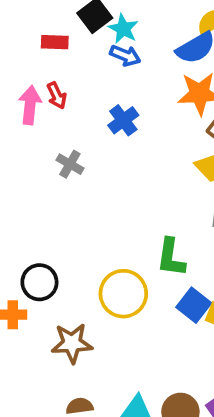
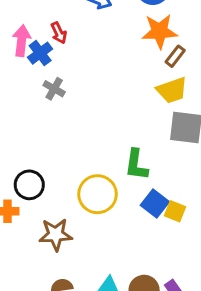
red arrow: (57, 96) -> (59, 33), moved
blue cross: (123, 120) -> (40, 53), moved

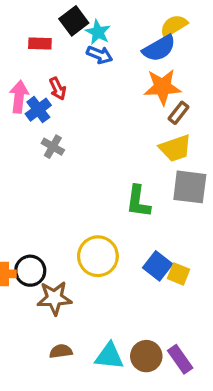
green L-shape: (136, 165) -> (138, 201), moved
black circle: (29, 185) -> (30, 271), moved

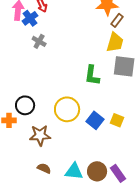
yellow trapezoid: (175, 148) -> (115, 42), turned -55
blue square: (158, 266) -> (95, 120), moved
black circle: (30, 271) -> (25, 105), moved
brown semicircle: (61, 351) -> (44, 168), turned 32

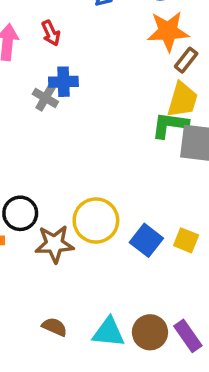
blue cross: (30, 18) -> (63, 82), moved, turned 35
green L-shape: (92, 75) -> (170, 125), moved, turned 90
brown star: (40, 135) -> (54, 244), moved

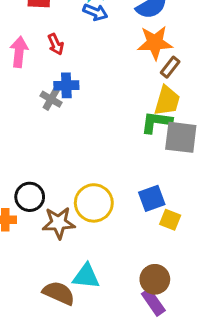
blue square: (146, 240) -> (152, 198), moved, turned 32
brown semicircle: (54, 327) -> (59, 293), size x1.5
cyan triangle: (109, 332) -> (86, 276), moved
brown circle: (150, 332) -> (155, 279), moved
purple rectangle: (188, 336) -> (153, 302), moved

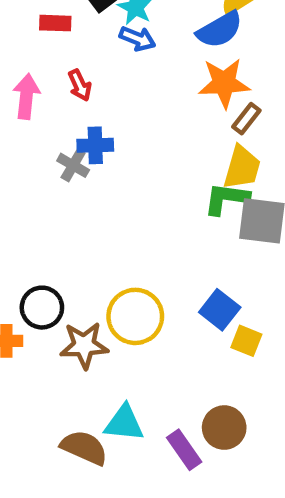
blue square: (152, 198) -> (220, 310), turned -32
purple rectangle: (153, 302) -> (184, 450), moved

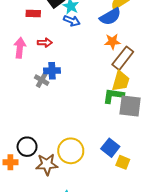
orange star: (224, 83) -> (112, 42), size x0.7
red arrow: (80, 85) -> (45, 43), turned -64
brown rectangle: (246, 119) -> (123, 58), size x1.6

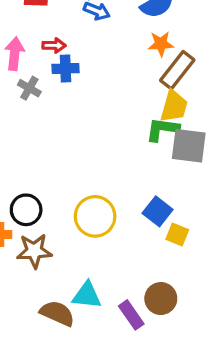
blue cross: (52, 71) -> (65, 68), moved
gray cross: (42, 80) -> (29, 88), moved
brown star: (47, 164) -> (34, 251), moved

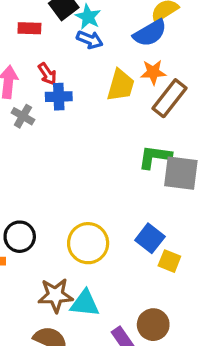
red arrow: (54, 45) -> (47, 74), turned 55
yellow trapezoid: (174, 106) -> (121, 85), moved
brown star: (34, 251) -> (55, 295), moved
cyan triangle: (87, 295) -> (85, 303), moved

